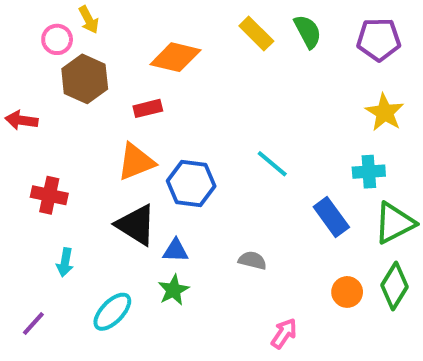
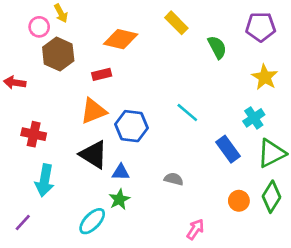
green semicircle: (308, 32) -> (217, 47), moved
cyan cross: (369, 172) -> (254, 118), turned -30
cyan arrow: (65, 262) -> (45, 180), size x1.6
cyan ellipse: (112, 312) -> (92, 221), moved

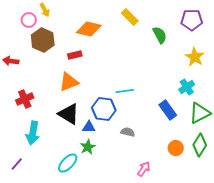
cyan line: (187, 112) -> (125, 91), moved, turned -48
blue hexagon: (132, 126) -> (104, 109), moved
red cross: (34, 134) -> (25, 99), turned -36

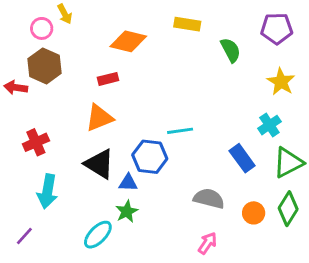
yellow rectangle: (130, 17) -> (187, 24), turned -36
brown hexagon: (43, 40) -> (45, 66), moved
gray semicircle: (128, 132) -> (209, 199), moved, size x1.5

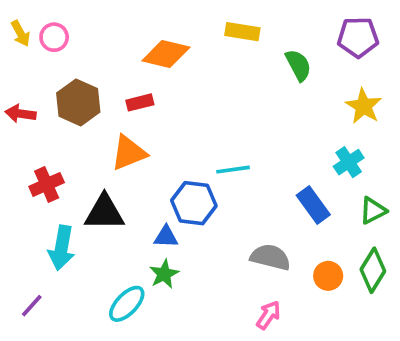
yellow arrow: (65, 14) -> (21, 33), moved
brown hexagon: (45, 66) -> (78, 102), moved
green triangle: (288, 162) -> (373, 211), size x0.7
black triangle: (99, 164) -> (104, 212), moved, turned -32

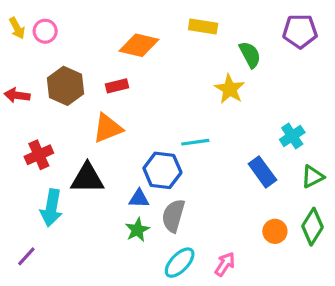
yellow star: (364, 106) -> (230, 89), moved
gray semicircle: (270, 257) -> (173, 216), moved, turned -88
cyan ellipse: (127, 304) -> (180, 263), moved

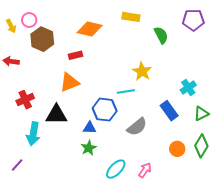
yellow arrow: (17, 28) -> (11, 26), moved
brown hexagon: (65, 86) -> (42, 39), moved
yellow star: (230, 89) -> (142, 71), moved
gray semicircle: (173, 216) -> (137, 127), moved, turned -145

